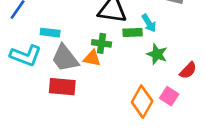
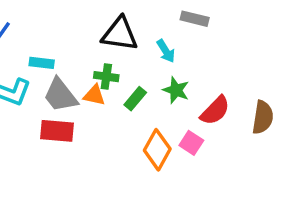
green rectangle: (133, 33) -> (135, 99), moved, turned -48
red semicircle: (188, 70) -> (215, 111), size x1.4

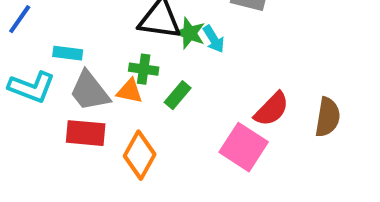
green star: (176, 90) -> (190, 33), moved
pink square: (191, 143) -> (244, 147), size x1.6
orange diamond: (157, 150) -> (140, 155), moved

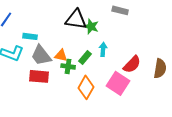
cyan arrow: (214, 39) -> (103, 49), moved, turned -144
green cross: (144, 69) -> (68, 66), moved
orange diamond: (140, 155) -> (86, 87), moved

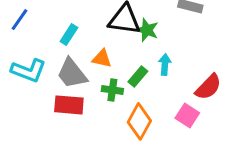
cyan rectangle: (30, 36) -> (69, 35), moved, turned -64
orange triangle: (61, 55) -> (102, 59), moved
pink square: (118, 83) -> (187, 115), size x0.7

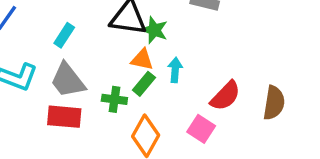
orange triangle: (102, 59) -> (142, 59), moved

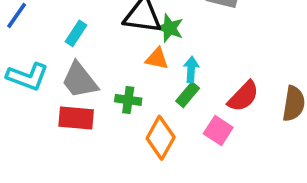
green rectangle: (144, 84) -> (188, 95), moved

